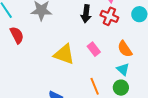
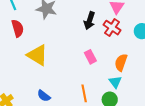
orange semicircle: (125, 49) -> (121, 62), turned 42
yellow triangle: (64, 54) -> (37, 55), moved

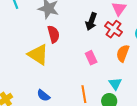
red semicircle: (18, 28) -> (54, 34), moved
orange semicircle: (121, 62) -> (123, 53), moved

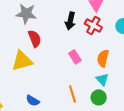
orange semicircle: (123, 53) -> (103, 58), moved
yellow triangle: (38, 55) -> (22, 61), turned -40

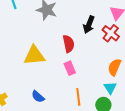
red semicircle: (35, 39) -> (69, 44), moved
pink rectangle: (75, 57) -> (70, 68), moved

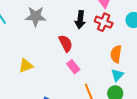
yellow triangle: (34, 55) -> (26, 66), moved, size x0.7
cyan triangle: (110, 88) -> (117, 75), turned 32

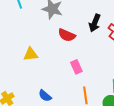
red semicircle: (66, 43) -> (67, 35), moved, turned 126

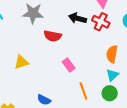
black arrow: (95, 23) -> (77, 18), turned 96

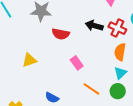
black arrow: (77, 18) -> (94, 26), moved
red cross: (101, 22) -> (117, 28), moved
orange line: (83, 91) -> (91, 89), turned -36

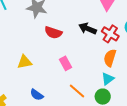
yellow triangle: (29, 60) -> (25, 62), moved

